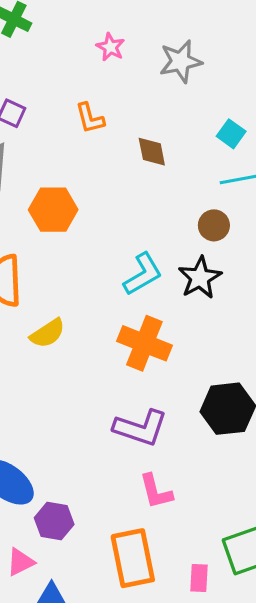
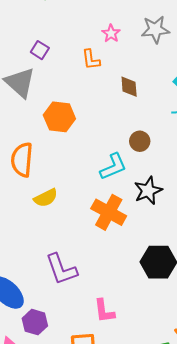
pink star: (110, 47) -> (111, 33), moved
brown circle: (214, 225) -> (140, 141), moved
black star: (200, 278) -> (148, 191), moved
purple L-shape: (141, 428) -> (61, 269), moved, turned 45

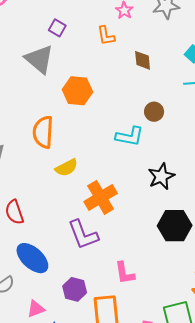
cyan L-shape: (113, 167) -> (130, 136), turned 36
black star: (148, 191) -> (161, 176), moved
orange cross: (109, 212) -> (101, 197), moved, turned 32
purple hexagon: (35, 322) -> (75, 289), moved

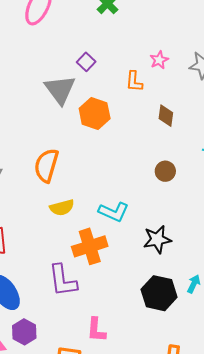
orange hexagon: (77, 91) -> (95, 113), moved
cyan L-shape: (130, 136) -> (114, 212), moved
purple hexagon: (75, 289) -> (24, 332), moved

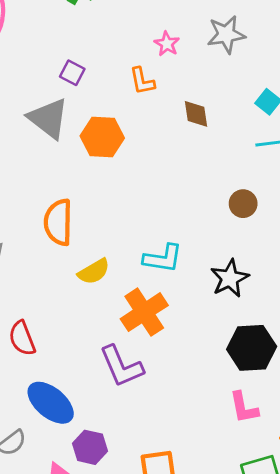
brown circle: (165, 171) -> (243, 204), moved
pink L-shape: (96, 330) -> (244, 408), moved

